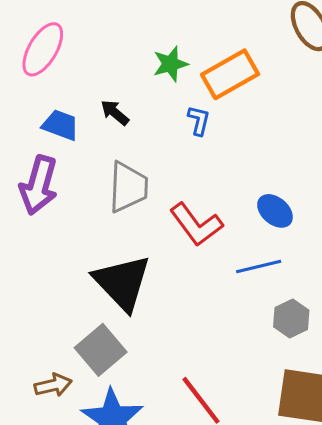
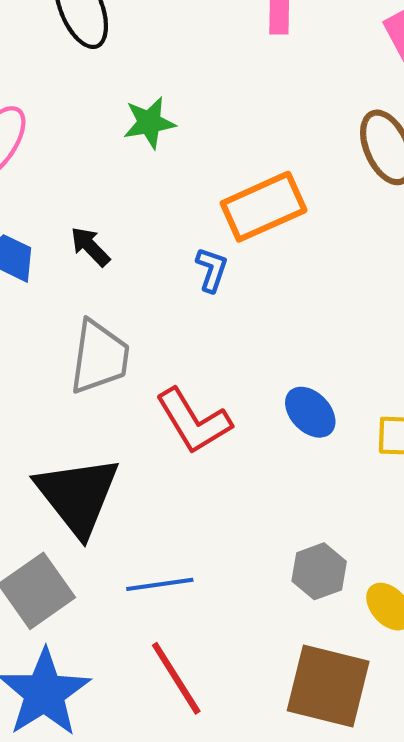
green star: (170, 64) -> (149, 123), moved
blue line: (259, 266) -> (160, 584), moved

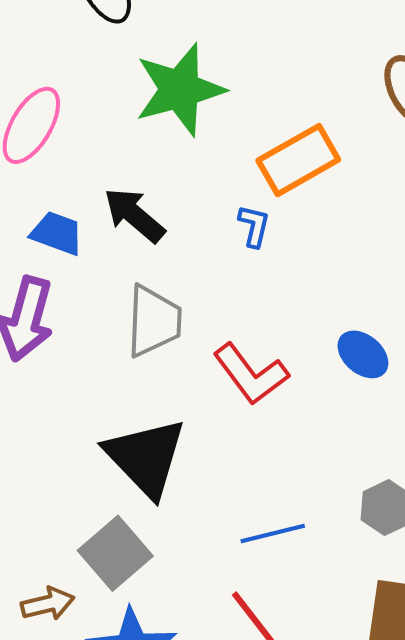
green star: (149, 123) -> (180, 90), size x1.8
black arrow: (90, 247) -> (134, 215), size x1.5
blue line: (160, 584) -> (273, 534), moved

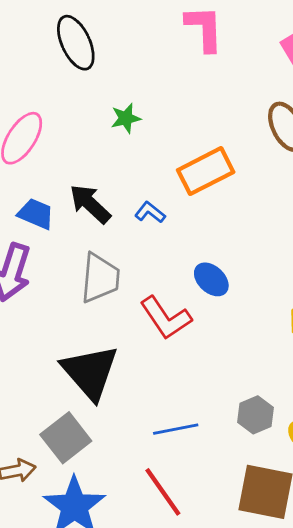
green star: (180, 90) -> (126, 118), size x0.5
blue L-shape: (254, 226) -> (150, 212), moved, turned -68
blue ellipse: (363, 354) -> (211, 279), moved

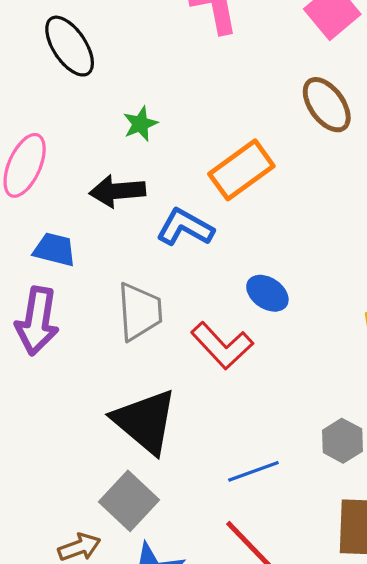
black arrow: (90, 204) -> (117, 191), moved, turned -39
blue L-shape: (150, 212) -> (185, 227), size x1.6

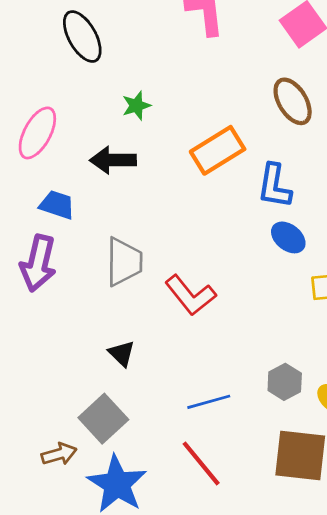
blue L-shape: (185, 227) -> (274, 186), moved, turned -114
blue ellipse: (267, 293) -> (288, 237), moved
black triangle: (145, 421) -> (122, 353), size x0.5

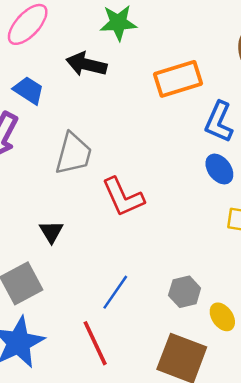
green star: (136, 106) -> (118, 23), size x1.4
blue line: (209, 402) -> (115, 292), turned -54

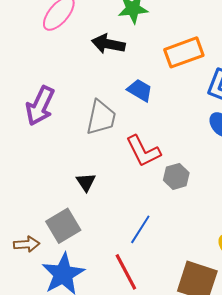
blue trapezoid: (29, 90) -> (140, 90), moved
gray hexagon: (185, 292) -> (176, 176), moved

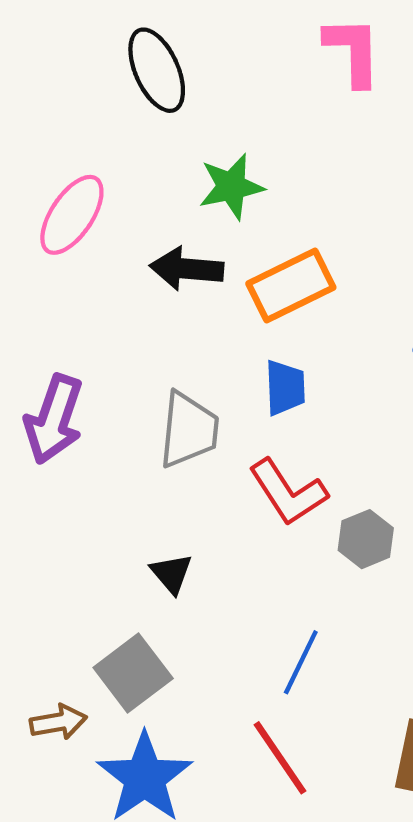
orange rectangle: (184, 52) -> (291, 285), moved
blue trapezoid: (140, 90) -> (285, 388), moved, turned 64

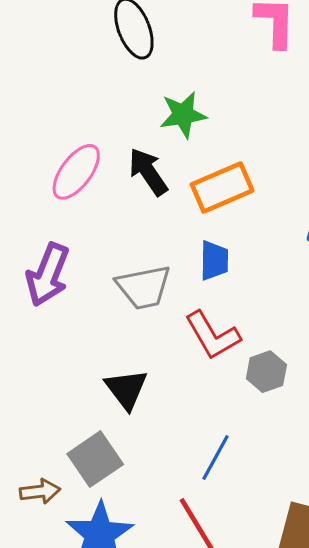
pink ellipse: (72, 215) -> (76, 172), moved
black arrow: (187, 269) -> (148, 172), turned 48
gray trapezoid: (189, 430) -> (144, 287), turned 70
black triangle: (171, 573) -> (126, 389), size x1.4

